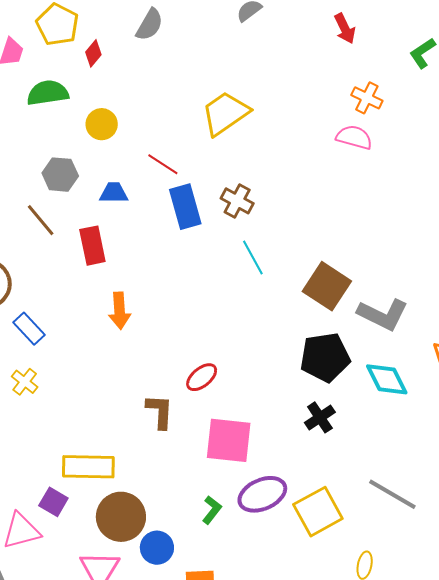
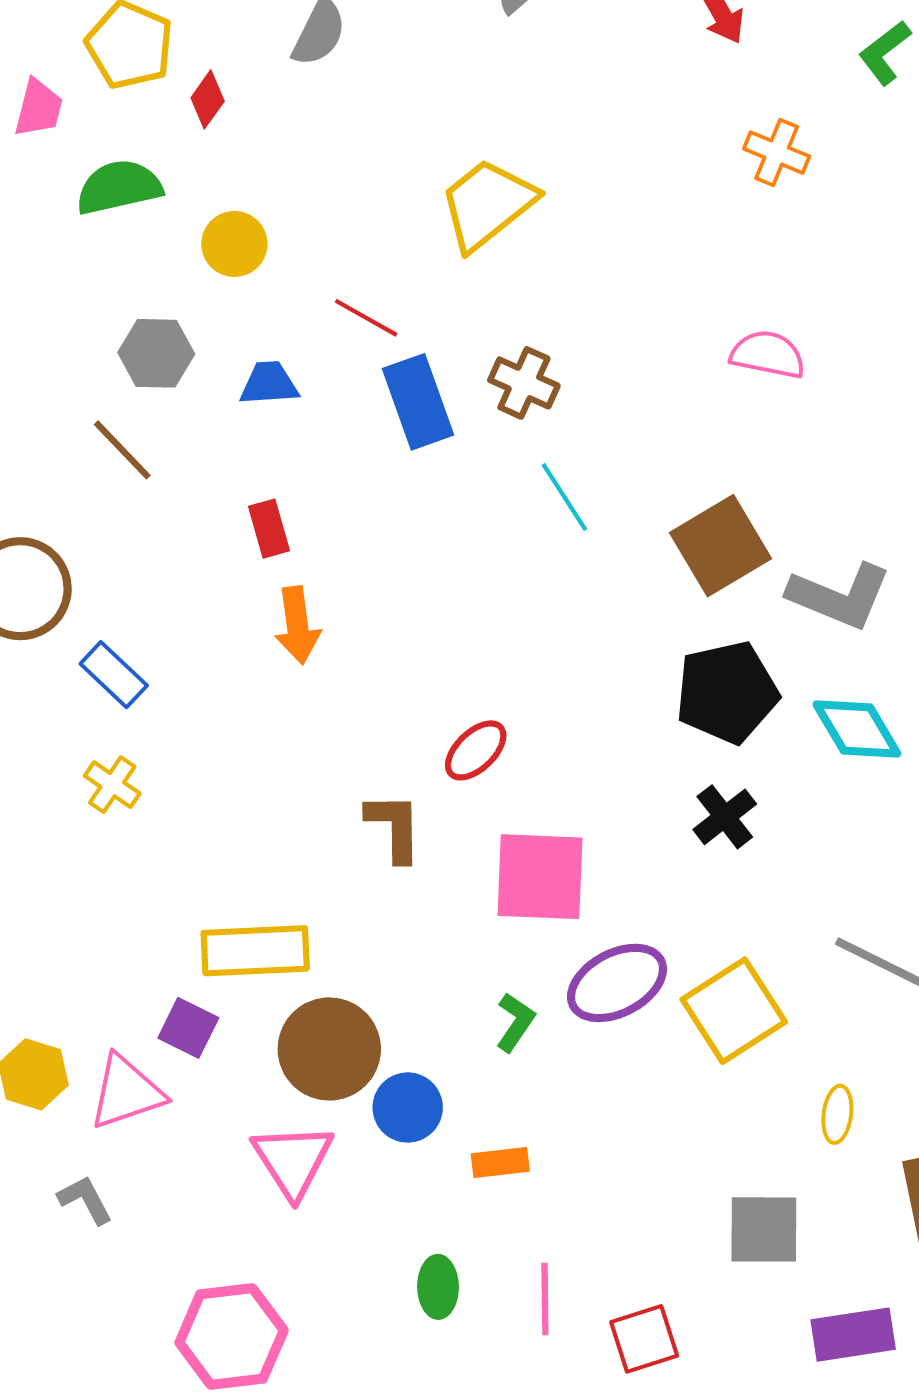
pink semicircle: (354, 137) -> (768, 354), moved
red rectangle: (92, 246) -> (269, 529), moved, size x0.7
brown square: (327, 286) -> (720, 546), turned 30

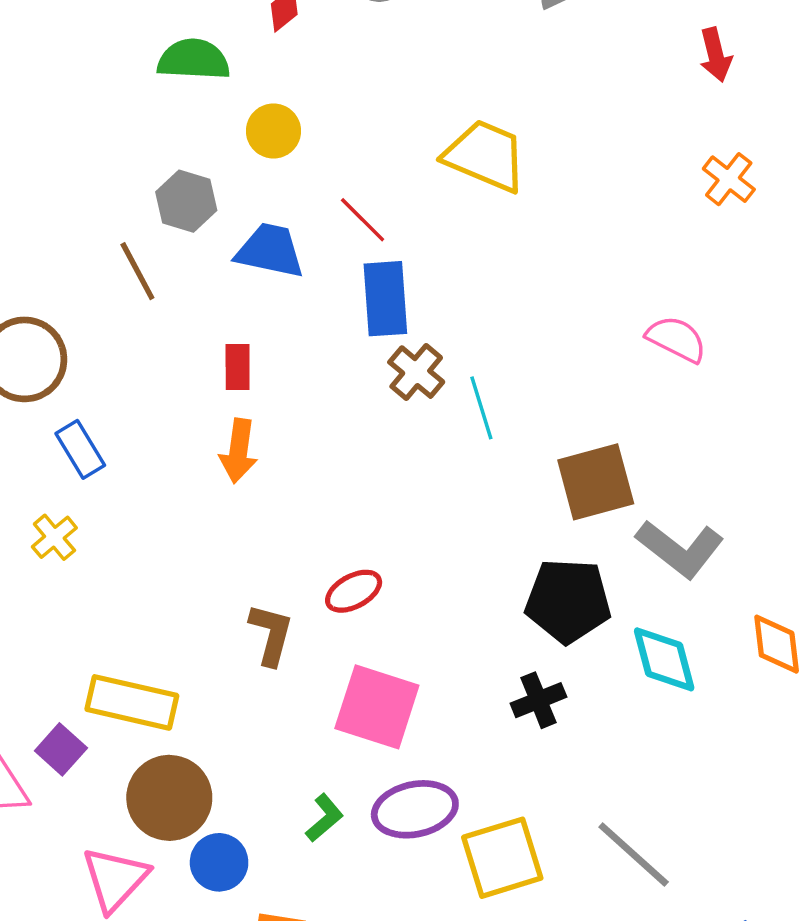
yellow trapezoid: (487, 204) -> (485, 156), turned 46
brown cross: (524, 383) -> (416, 372), moved
blue trapezoid: (269, 384) -> (270, 251), size x1.4

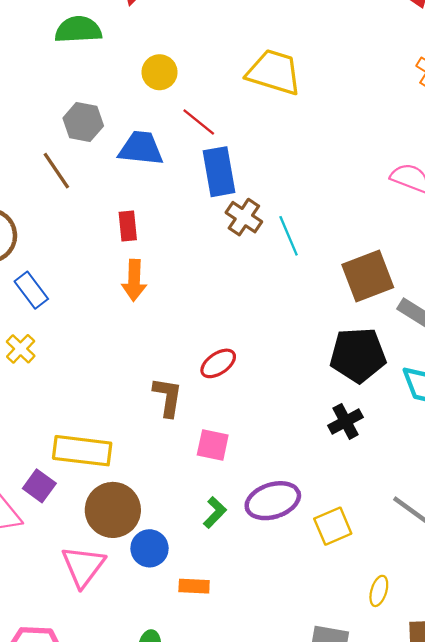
yellow circle: (273, 131) -> (160, 72), moved
pink square: (377, 707) -> (213, 445), moved, size x0.6
yellow square: (502, 858) -> (333, 526), size x0.7

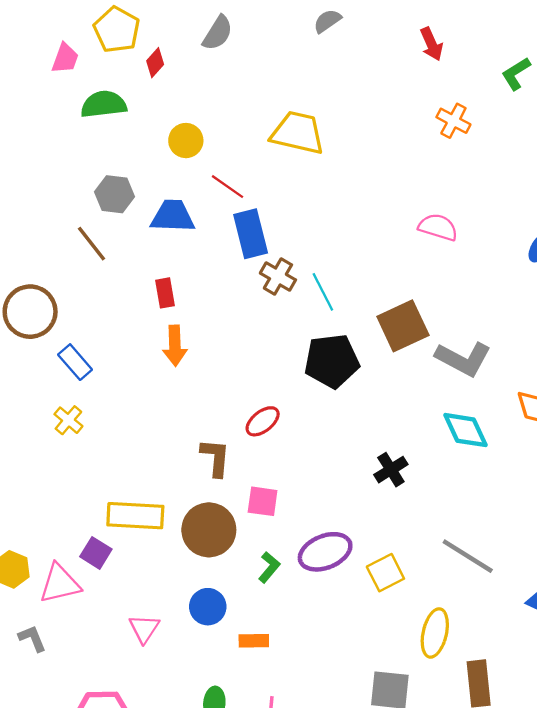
black pentagon: (358, 355) -> (332, 361), moved
brown circle: (113, 510) -> (209, 530), moved
pink triangle: (83, 566) -> (144, 629), size x0.7
yellow ellipse: (379, 591) -> (435, 633), size x1.6

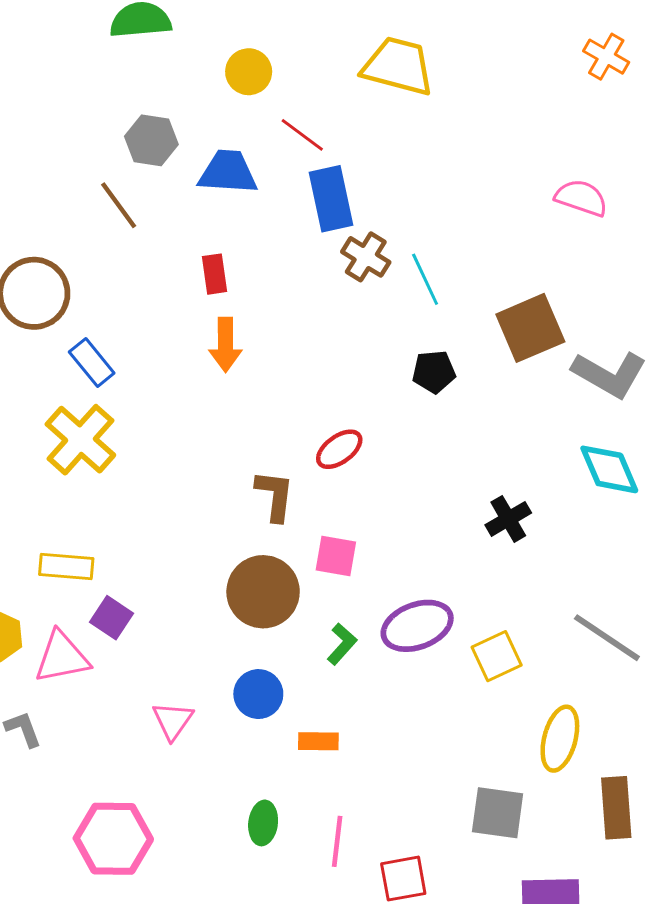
black pentagon: (332, 361) -> (434, 372), size x0.6
yellow cross: (68, 420) -> (80, 440), size x1.8
yellow rectangle: (135, 516) -> (66, 567), moved, size x0.7

